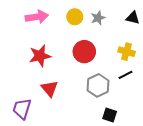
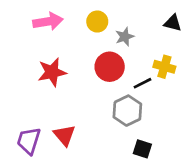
gray star: (98, 18) -> (125, 37), moved
black line: (125, 75) -> (142, 83), moved
red triangle: (49, 89) -> (64, 135), moved

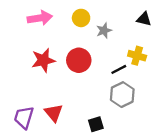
red circle: (110, 67) -> (79, 60), moved
gray hexagon: (127, 111) -> (122, 95), moved
black square: (142, 149) -> (96, 124), moved, turned -35

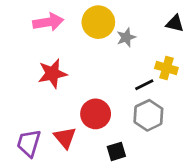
yellow circle: (81, 18) -> (98, 22), size x1.5
red circle: (79, 60) -> (96, 114), moved

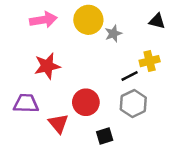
yellow cross: (166, 68) -> (150, 61), turned -30
purple trapezoid: (29, 143) -> (26, 104), moved, turned 75

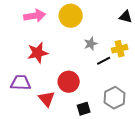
gray star: (113, 34) -> (91, 44), moved
gray hexagon: (133, 104) -> (115, 98), moved

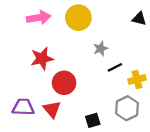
yellow cross: (120, 49) -> (137, 79), moved
red circle: (69, 82) -> (64, 83), moved
purple trapezoid: (21, 83) -> (23, 107), moved

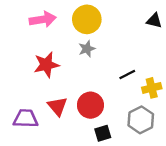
gray star: (101, 49) -> (87, 49), moved
red circle: (64, 83) -> (90, 105), moved
red triangle: (52, 109) -> (57, 106), moved

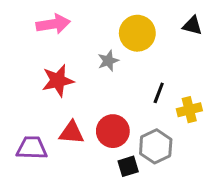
yellow circle: (87, 19) -> (137, 33), moved
black line: (127, 74) -> (159, 93), turned -42
red triangle: (57, 106) -> (72, 133), turned -45
gray hexagon: (141, 120) -> (156, 146), moved

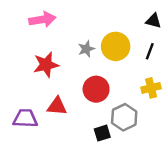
yellow circle: (137, 33) -> (116, 46), moved
black line: (159, 93) -> (150, 51), moved
red circle: (113, 131) -> (96, 89), moved

